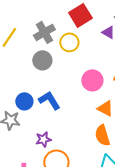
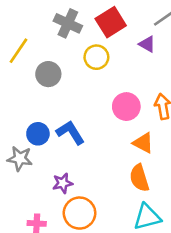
gray cross: (44, 32) -> (68, 23), moved, turned -35
gray circle: (42, 60) -> (48, 74), moved

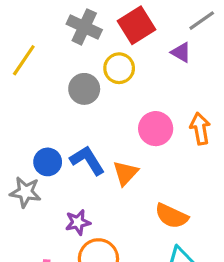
gray circle: (48, 74) -> (84, 89), moved
orange triangle: (143, 143) -> (125, 173), moved, turned 45
orange semicircle: (139, 178) -> (172, 216), turned -48

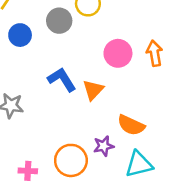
blue circle: (48, 162) -> (20, 35), moved
purple star: (78, 222) -> (104, 146), moved

